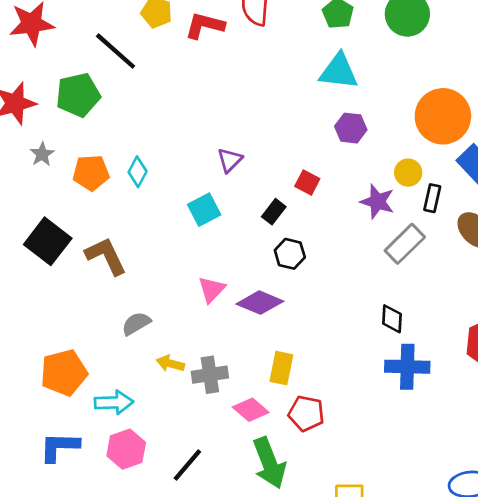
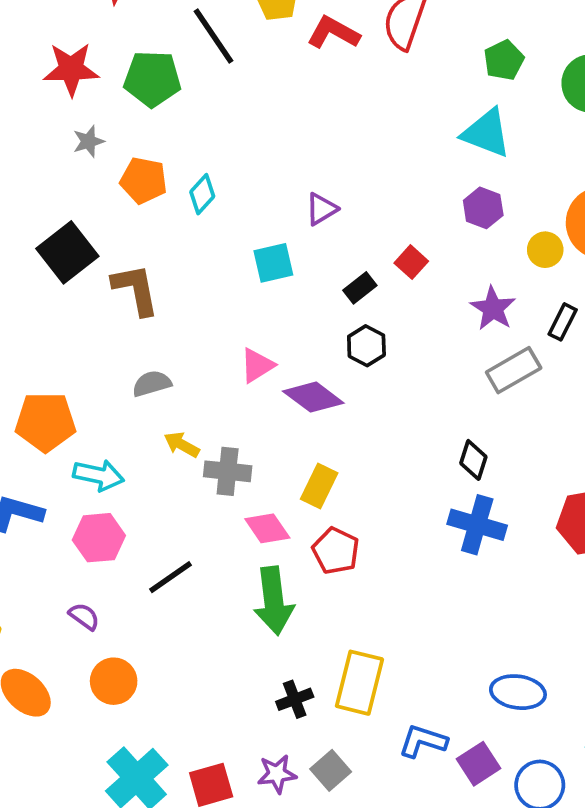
yellow circle: (408, 173) -> (545, 250), moved

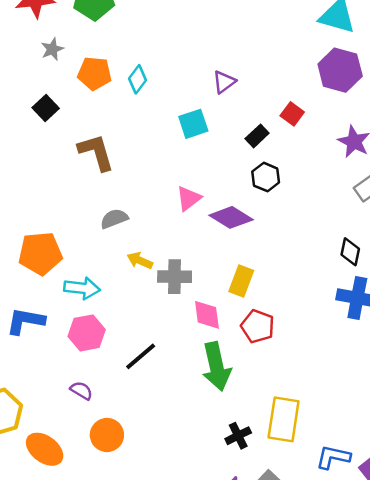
purple hexagon: (483, 208) -> (340, 70), size x1.5
black square: (67, 252) -> (46, 108), moved, size x0.6
pink diamond: (267, 528) -> (207, 315), turned 32

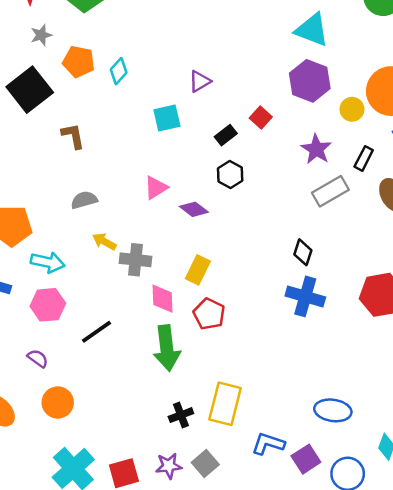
black square: (46, 108) -> (30, 90), size x1.8
brown L-shape: (96, 152) -> (73, 136), size x0.7
purple diamond: (231, 217) -> (194, 209), size x0.7

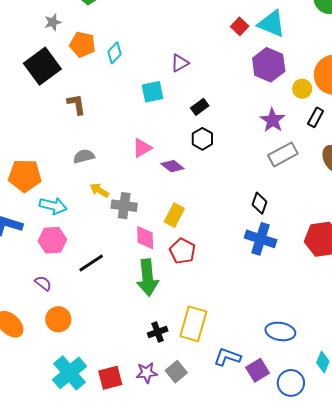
red square: (261, 118) -> (240, 26), moved
black rectangle: (364, 158) -> (316, 117), moved

